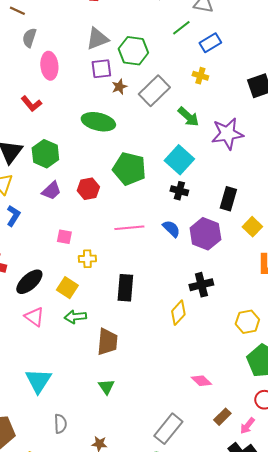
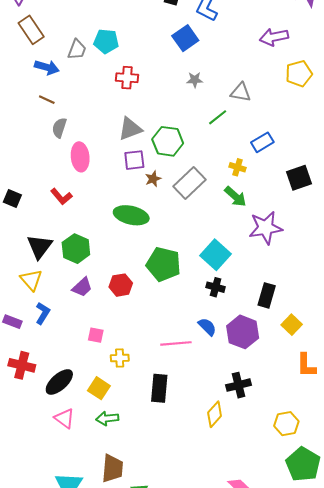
blue rectangle: (210, 43) -> (262, 142), moved
green arrow: (188, 117) -> (235, 196), moved
pink line: (129, 228) -> (176, 343), moved
brown trapezoid: (107, 342) -> (112, 468), moved

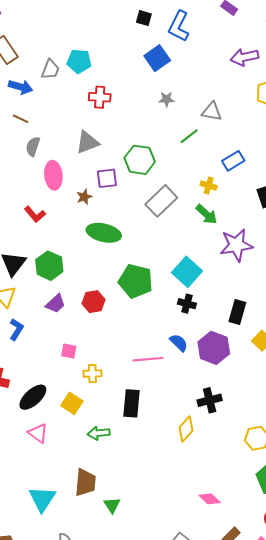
gray triangle: (130, 129) -> (87, 142), moved
brown star: (153, 179) -> (84, 197), moved
green arrow: (107, 418) -> (99, 433), moved

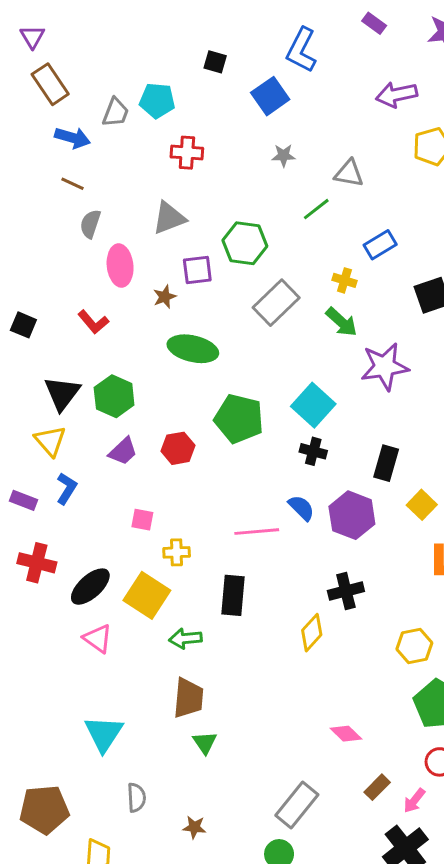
black square: (144, 18) -> (215, 62), moved
yellow square: (72, 403) -> (147, 595), size x1.4
brown trapezoid: (85, 482) -> (188, 698), moved

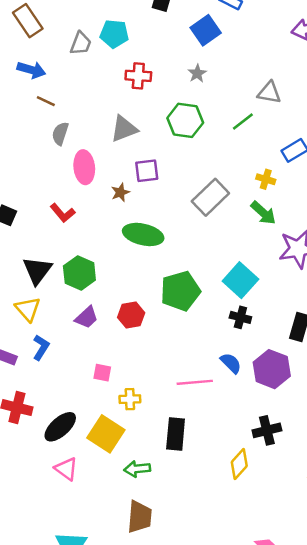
blue arrow: (72, 138) -> (31, 70), moved
gray star: (284, 156) -> (197, 73), moved, turned -30
green hexagon: (245, 243) -> (185, 120), moved
green pentagon: (239, 419) -> (180, 291), turned -30

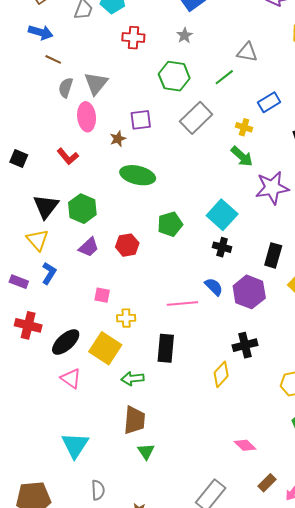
gray triangle: (124, 129) -> (96, 83), moved, turned -30
gray rectangle: (210, 197) -> (196, 118), moved
green pentagon: (180, 291) -> (170, 224), size x0.7

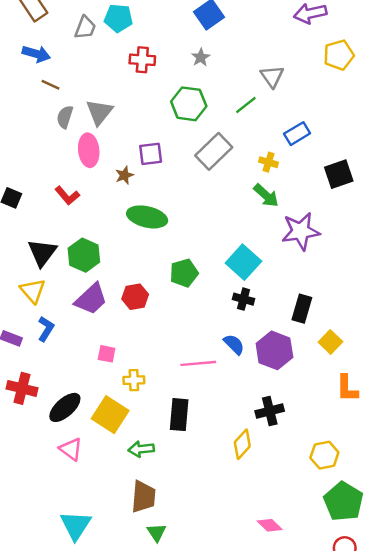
gray triangle: (247, 52) -> (272, 76), turned 45
purple trapezoid: (89, 247) -> (91, 299), size x1.4

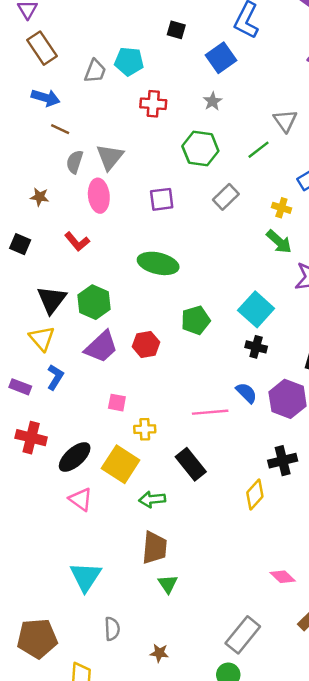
gray rectangle: (214, 151) -> (226, 197), size x0.7
brown star: (124, 175) -> (40, 197), moved, turned 30
black rectangle: (179, 415) -> (191, 464), turned -44

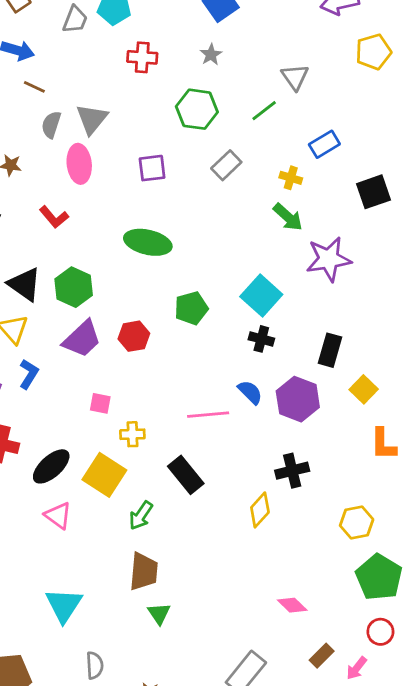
black triangle: (52, 300) -> (25, 284), turned -32
green arrow: (152, 499) -> (141, 515), turned -50

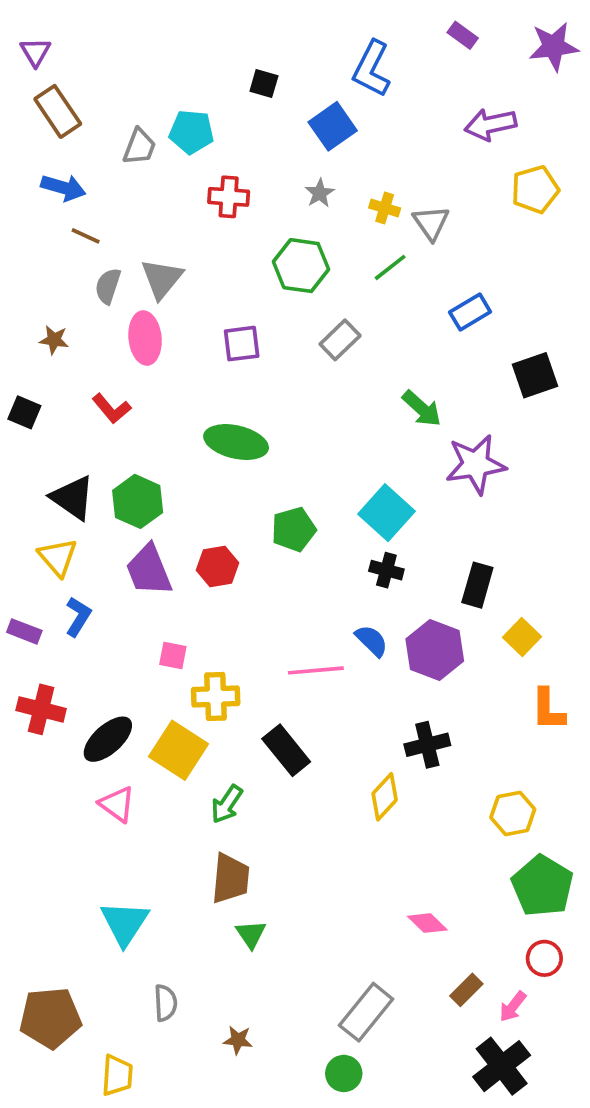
yellow cross: (291, 178) -> (385, 208), moved
purple trapezoid: (82, 339) -> (149, 570), turned 111
yellow cross: (132, 434) -> (216, 696), size x1.4

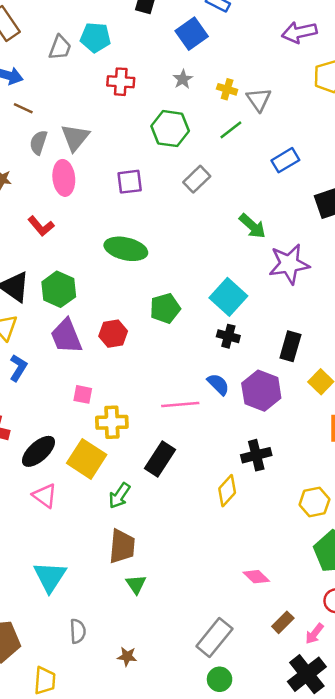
black rectangle: (286, 750) -> (160, 459), turned 72
green circle: (344, 1073) -> (220, 679), moved

